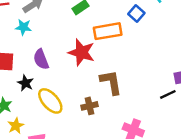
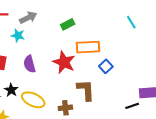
blue square: (136, 13) -> (106, 66), moved
black star: (25, 83) -> (11, 90), moved
yellow ellipse: (50, 101) -> (33, 100), turned -30

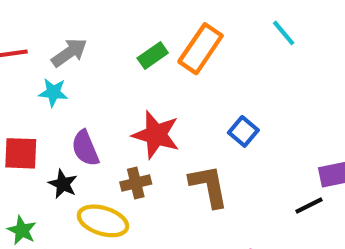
orange rectangle: (88, 47) -> (201, 49), moved, turned -45
black star: (11, 90) -> (63, 184), moved
brown cross: (65, 108) -> (136, 183), moved

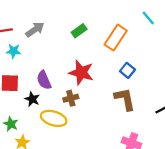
orange rectangle: (201, 49) -> (116, 38), moved
cyan star: (53, 92) -> (13, 51), moved
brown L-shape: (209, 186) -> (125, 99), moved

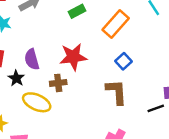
red star: (81, 73) -> (73, 57), turned -30

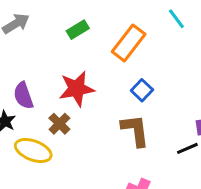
brown cross: (58, 83) -> (59, 124), turned -35

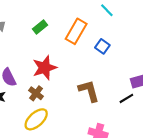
blue square: (142, 90) -> (102, 46), moved
yellow ellipse: (33, 150) -> (36, 119), moved, turned -55

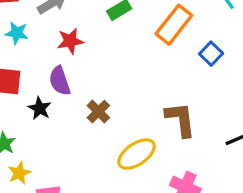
red star: (45, 68) -> (70, 41), moved, size x0.7
yellow ellipse: (36, 119) -> (137, 154), moved

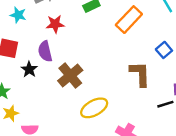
blue square: (211, 54) -> (164, 50), moved
brown cross: (98, 112) -> (70, 76), size x1.5
brown L-shape: (181, 119) -> (140, 74), moved

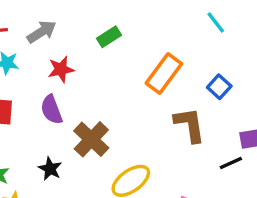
orange rectangle: (129, 20) -> (164, 74), moved
black star: (29, 69) -> (50, 169), moved

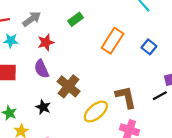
brown L-shape: (190, 125) -> (126, 97), moved

